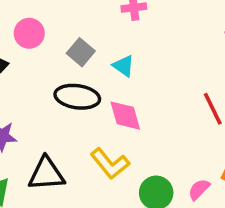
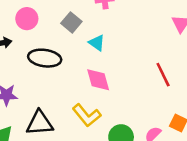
gray square: (81, 52) -> (71, 22), moved
black ellipse: (77, 97) -> (45, 58), moved

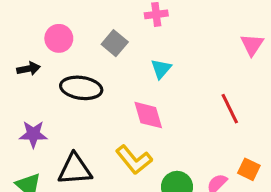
cyan triangle: (97, 43) -> (161, 69), moved, turned 36

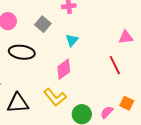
pink triangle: (252, 45) -> (126, 37), moved, turned 49
pink diamond: (148, 115) -> (64, 69), turned 70

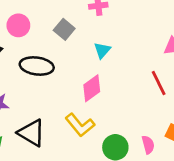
black triangle: (18, 103) -> (31, 133), turned 35
pink semicircle: (107, 112) -> (148, 145), turned 120

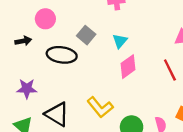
gray square: (64, 29) -> (86, 35), moved
pink diamond: (92, 88) -> (128, 67), moved

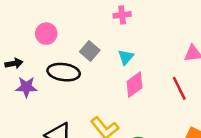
black arrow: (23, 41) -> (14, 63), moved
purple star: (27, 89) -> (26, 87), moved

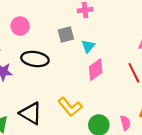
gray square: (90, 51) -> (66, 35), moved, turned 35

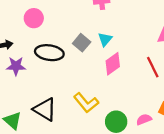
gray square: (66, 35) -> (82, 43), moved, turned -35
pink semicircle: (125, 123) -> (144, 119), turned -96

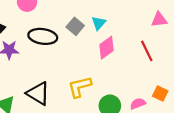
yellow L-shape: (86, 103) -> (80, 87), turned 115

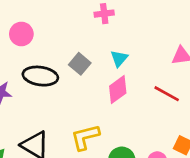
cyan triangle: (99, 23) -> (119, 58), moved
red line: (147, 51) -> (167, 94), turned -35

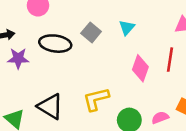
pink diamond: (118, 90) -> (140, 68), moved, turned -35
red line: (167, 94) -> (170, 60), turned 70

